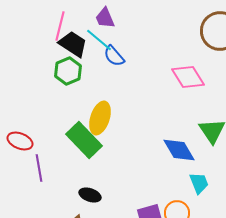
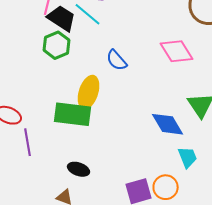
blue semicircle: (114, 56) -> (117, 60), moved
green rectangle: (84, 140) -> (73, 114), turned -39

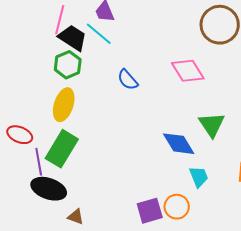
yellow ellipse: (89, 92) -> (64, 105), moved
green rectangle: (73, 114) -> (62, 149), moved, turned -66
black ellipse: (79, 169) -> (49, 189), moved, size x1.6

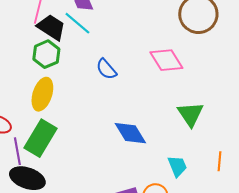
blue diamond: (179, 144) -> (130, 133), moved

